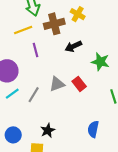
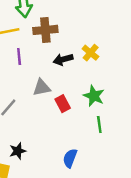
yellow cross: (78, 14) -> (91, 53), moved
green star: (100, 62) -> (94, 96), moved
gray triangle: (57, 84) -> (42, 87), moved

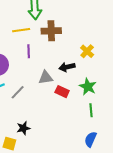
black arrow: (63, 59) -> (67, 67), moved
red rectangle: (63, 104) -> (62, 92), turned -40
blue semicircle: (70, 158) -> (91, 139), moved

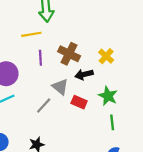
brown cross: (51, 31) -> (69, 54), moved, turned 30
gray triangle: (46, 77) -> (60, 87), turned 49
gray line: (18, 92) -> (44, 106), moved

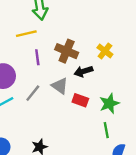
green star: (108, 96) -> (109, 103), moved, turned 30
gray line: (44, 106) -> (33, 93), moved
green line: (112, 122) -> (106, 130), moved

